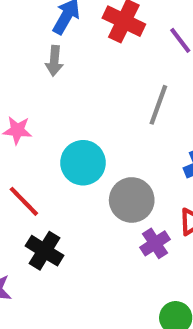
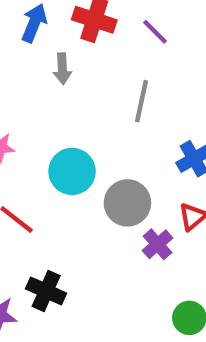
gray arrow: (54, 61) -> (62, 69), moved
black cross: (45, 251) -> (46, 291), moved

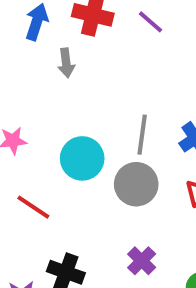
gray line: (141, 101) -> (142, 135), moved
purple cross: (158, 244) -> (142, 261), moved

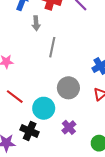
gray line: (142, 135) -> (52, 47), moved
cyan circle: (82, 158) -> (44, 108), moved

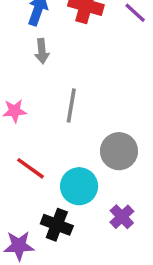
gray arrow: (36, 23) -> (42, 51), moved
gray line: (52, 47) -> (71, 106), moved

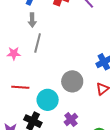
gray line: (71, 106) -> (38, 43), moved
red line: (31, 168) -> (20, 87), turned -36

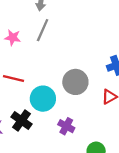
purple cross: (71, 119) -> (66, 126), turned -32

